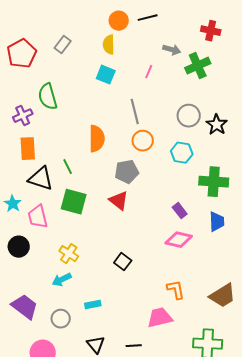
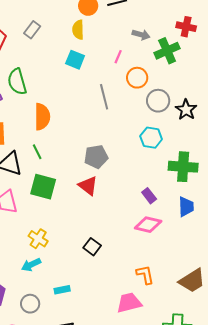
red cross: (211, 31) -> (186, 27), moved
orange semicircle: (97, 139) -> (42, 117), moved
orange circle: (143, 141) -> (137, 78), moved

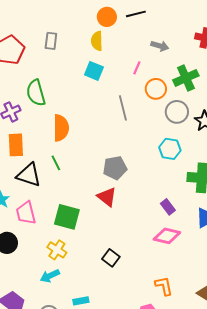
gray rectangle: (32, 30) -> (51, 41), turned -30
green cross: (167, 51) -> (186, 78), moved
green square: (43, 187) -> (67, 217), moved

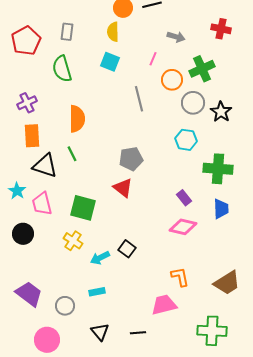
green semicircle: (36, 93) -> (62, 69), moved
cyan arrow: (50, 276) -> (100, 258), moved

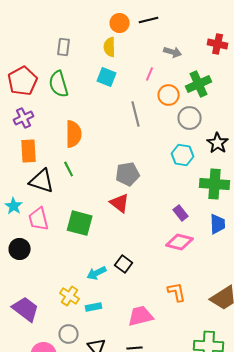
red pentagon: (26, 41) -> (23, 81), moved
black star: (221, 112) -> (218, 143), moved
yellow cross: (73, 241) -> (70, 296), moved
pink trapezoid: (164, 305) -> (141, 316), moved
gray circle: (65, 306) -> (69, 334), moved

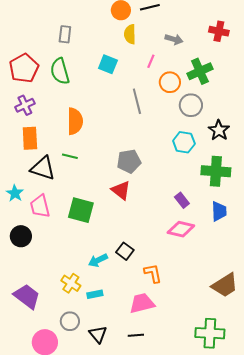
yellow semicircle: (110, 47) -> (130, 34), moved
green line: (69, 169) -> (70, 156), turned -49
orange L-shape: (177, 292) -> (153, 273), moved

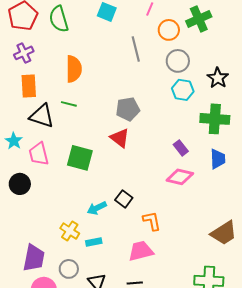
gray circle: (191, 105) -> (178, 61), moved
purple trapezoid: (27, 296) -> (34, 258), moved, turned 64

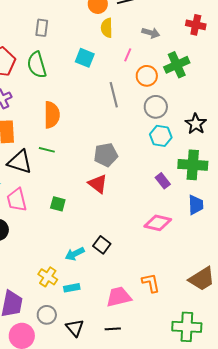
purple rectangle: (181, 148) -> (163, 181), moved
green square: (80, 158) -> (58, 204), size x0.6
orange L-shape: (152, 221) -> (151, 283), moved

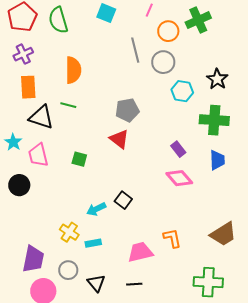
gray circle: (156, 107) -> (163, 62), moved
purple rectangle: (163, 181) -> (178, 149), moved
pink diamond: (158, 223) -> (179, 178), turned 36

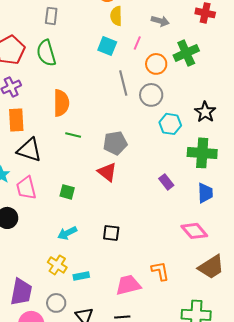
cyan square: (106, 13) -> (107, 46), moved
green line: (68, 105) -> (73, 135), moved
pink diamond: (179, 178) -> (194, 231), moved
black square: (123, 200) -> (111, 233), turned -30
cyan arrow: (96, 209) -> (67, 233), moved

